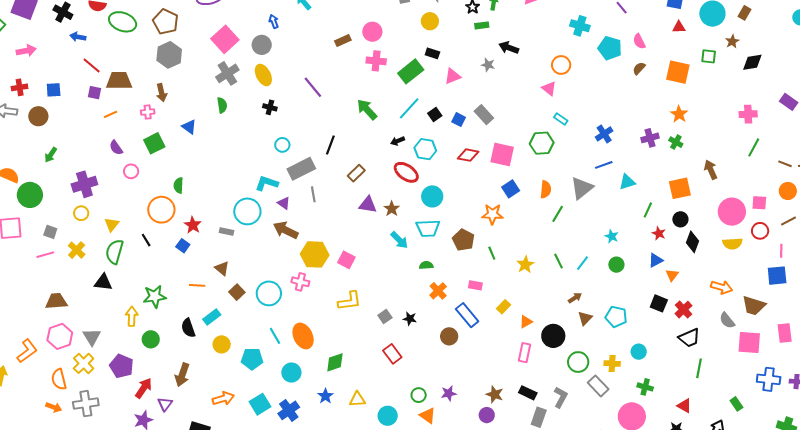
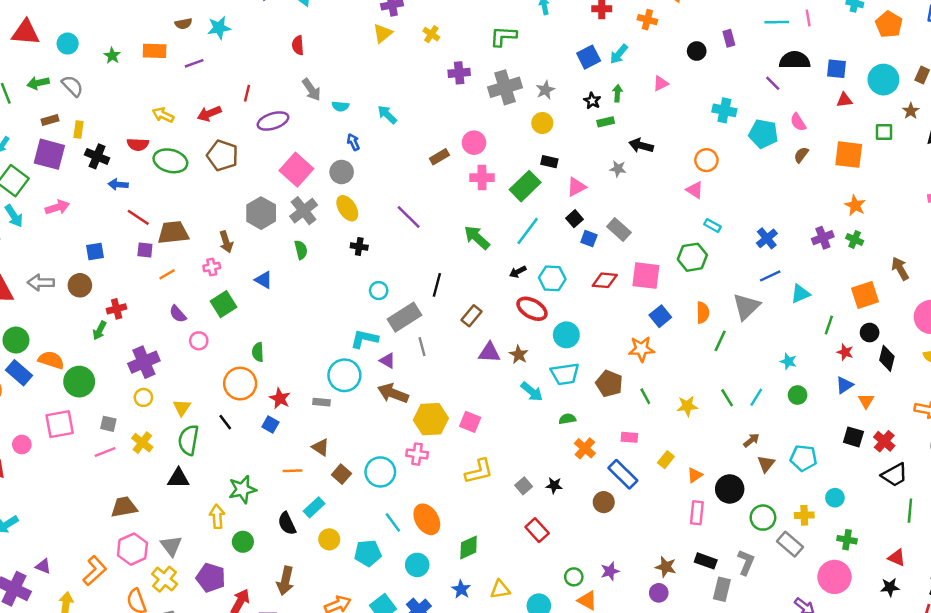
gray hexagon: (169, 55) -> (261, 213), moved
red cross: (20, 87) -> (117, 309), moved
black square: (435, 115) -> (574, 219), moved
yellow star: (525, 265) -> (687, 406), turned 30

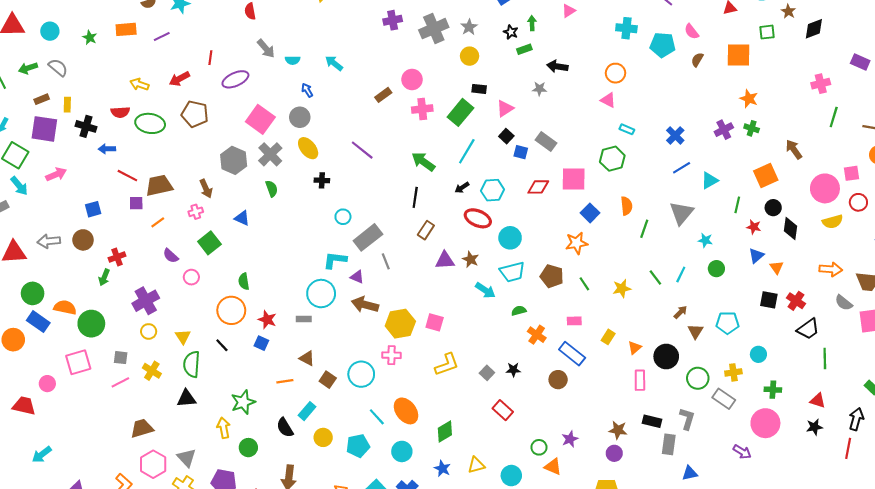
black line: (437, 285) -> (415, 197), moved
gray triangle: (746, 307) -> (681, 213), moved

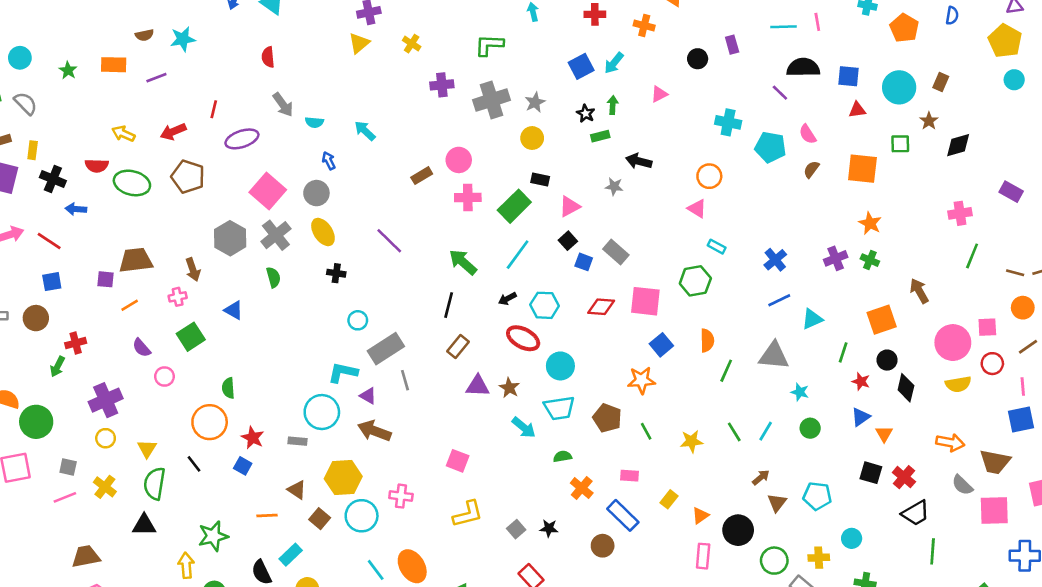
red line: (127, 176) -> (49, 241), moved
gray triangle: (681, 213) -> (774, 356), turned 50
yellow hexagon: (400, 324) -> (343, 478), moved

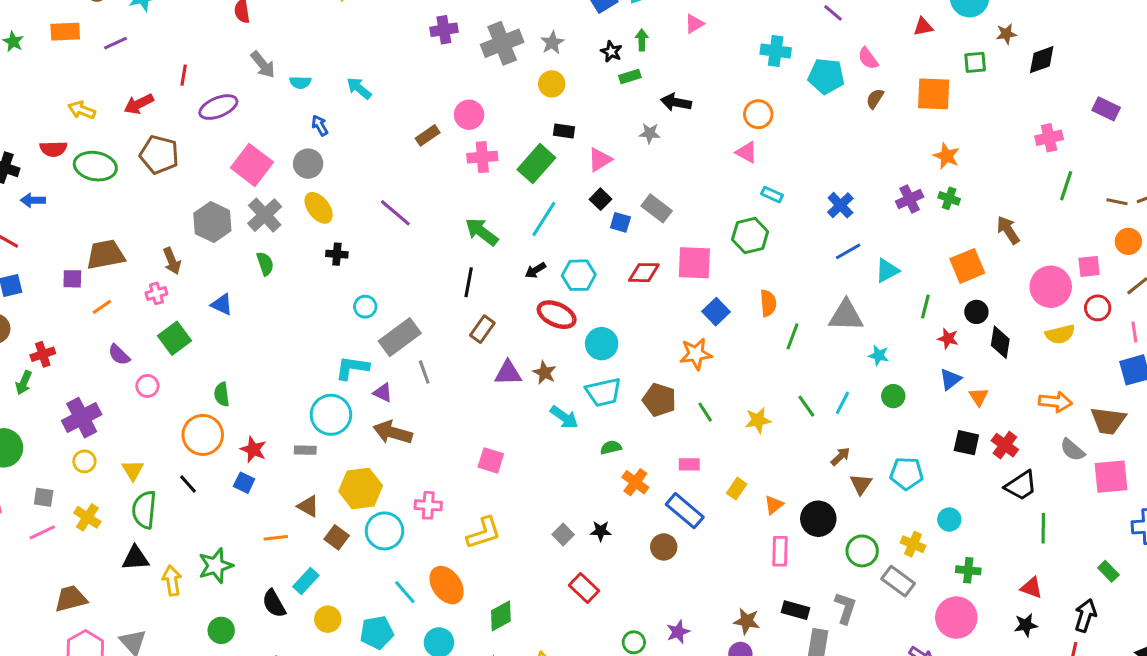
brown star: (929, 121) -> (1006, 34), turned 30
yellow L-shape: (468, 514) -> (484, 533), moved
yellow cross: (819, 558) -> (913, 544), turned 30
yellow arrow: (186, 565) -> (172, 581), moved

